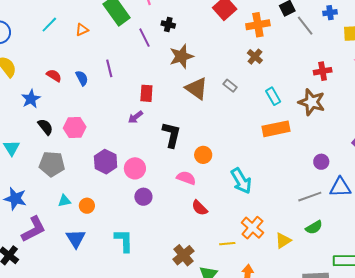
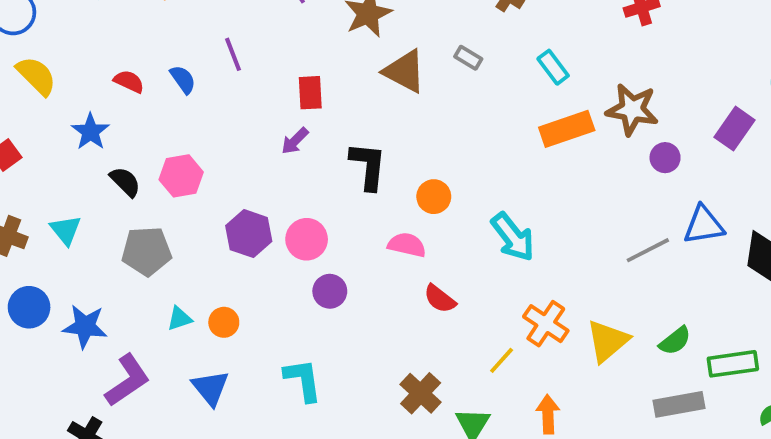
brown star: (312, 102) -> (632, 109), moved
purple circle: (321, 162) -> (665, 158), moved
green semicircle: (314, 227) -> (675, 341), moved
yellow triangle: (283, 241) -> (608, 341), size x1.4
yellow line: (227, 244) -> (502, 360), turned -35

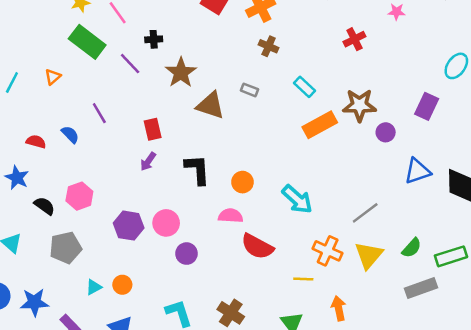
gray line: (648, 250) -> (365, 213), moved
red semicircle: (440, 299) -> (257, 246), size x1.5
yellow line: (502, 360) -> (303, 279), turned 60
brown cross: (421, 393) -> (231, 313), moved

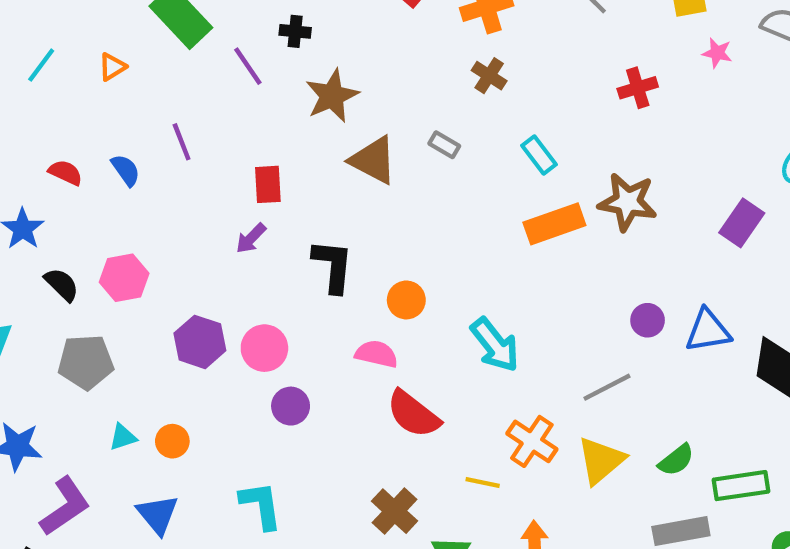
purple circle: (386, 132) -> (648, 320), moved
brown cross: (231, 313) -> (394, 511), moved

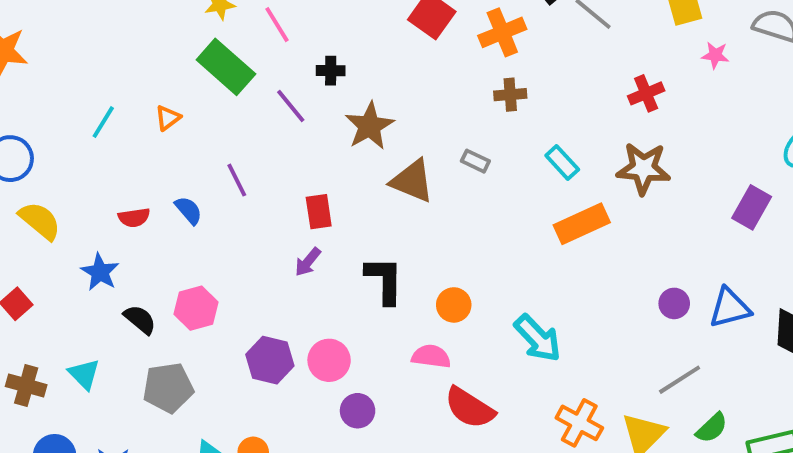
brown cross: (489, 76) -> (510, 95), turned -32
red semicircle: (65, 173) -> (134, 218), turned 152
brown star: (628, 202) -> (643, 169), moved
gray line: (607, 387) -> (680, 380), moved

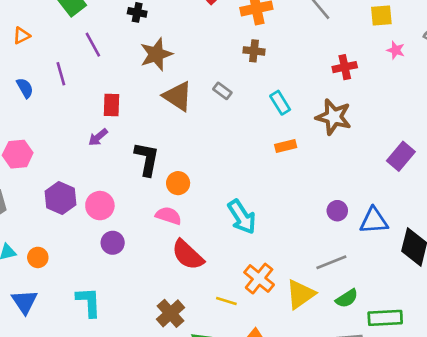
purple line: (291, 106) -> (93, 45), moved
orange triangle: (168, 118) -> (22, 36), moved
orange rectangle: (582, 224) -> (286, 146), size x0.6
orange circle: (454, 305) -> (178, 183), moved

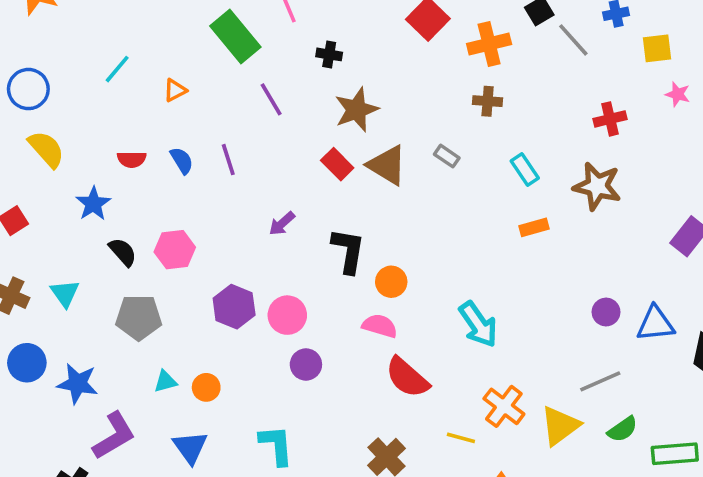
purple line: (61, 74) -> (228, 160), moved
red rectangle: (112, 105) -> (337, 164), moved, turned -45

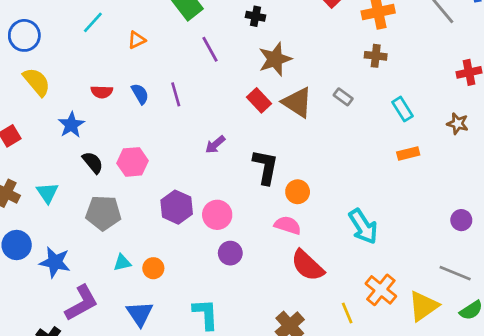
brown star: (597, 186) -> (458, 124), size x0.6
gray line: (600, 381) -> (455, 273), turned 44
yellow line: (461, 438) -> (347, 313), turned 50

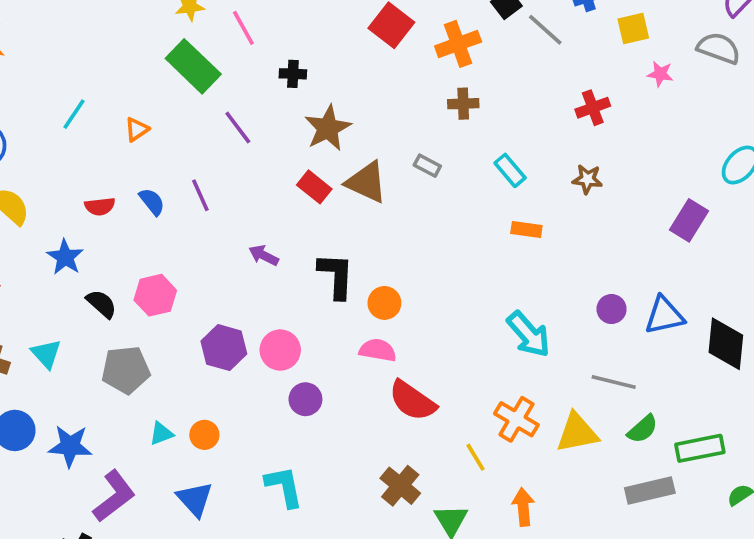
purple arrow: (215, 145) -> (264, 255), turned 75
orange rectangle: (408, 154) -> (526, 229), turned 30
cyan arrow: (363, 226) -> (529, 334), moved
yellow triangle: (423, 306) -> (577, 433), turned 32

